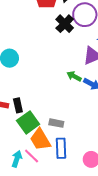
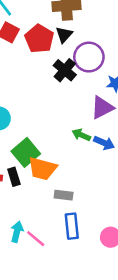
green square: (28, 122) -> (26, 152), moved
orange trapezoid: (40, 139) -> (42, 169), moved, turned -40
cyan arrow: (17, 159) -> (17, 232), moved

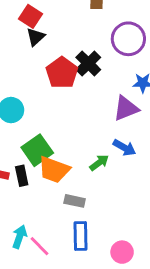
black triangle: (64, 35) -> (36, 37), moved
red pentagon: (39, 39) -> (62, 73), moved
purple circle: (89, 57) -> (128, 39), moved
green arrow: (81, 135) -> (99, 163), moved, turned 114

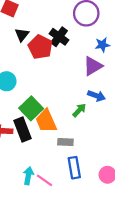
black triangle: (36, 37) -> (22, 35), moved
orange trapezoid: (54, 170) -> (46, 121), turned 55
black rectangle: (22, 176) -> (23, 130), size x1.5

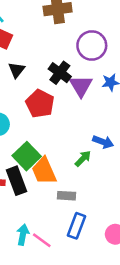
red pentagon: (40, 47) -> (40, 104), moved
purple triangle: (93, 66) -> (81, 86), moved, turned -30
blue rectangle: (74, 168) -> (76, 226), turned 30

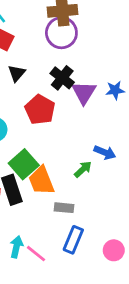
purple circle: (92, 45) -> (61, 33), moved

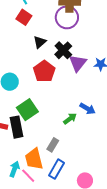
black triangle: (17, 73) -> (40, 42), moved
orange trapezoid: (41, 181) -> (34, 159), moved
gray rectangle: (64, 208) -> (53, 145), turned -72

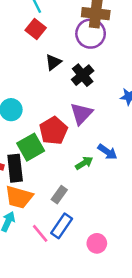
purple triangle: (78, 63) -> (81, 114), moved
red pentagon: (44, 71) -> (53, 131), moved
orange trapezoid: (34, 159) -> (19, 197), moved, turned -65
pink line: (28, 176) -> (40, 233), moved

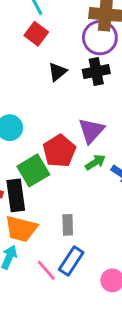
black cross: (83, 75) -> (96, 72), moved, turned 30
green arrow: (84, 163) -> (95, 162), moved
gray rectangle: (59, 195) -> (68, 225), turned -36

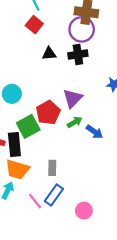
black triangle: (57, 72) -> (49, 54), turned 32

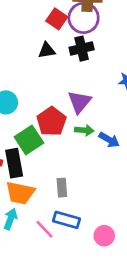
red square: (34, 25) -> (57, 19), moved
green arrow: (75, 122) -> (84, 130), turned 40
blue rectangle: (54, 195) -> (67, 220), turned 75

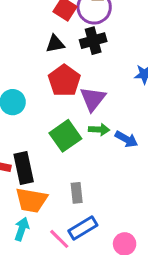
red pentagon: (52, 121) -> (64, 80), moved
green square: (29, 140) -> (65, 136), moved
blue rectangle: (67, 220) -> (83, 228), turned -45

